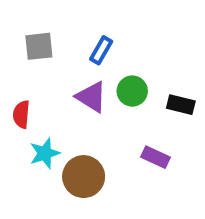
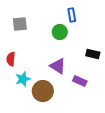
blue rectangle: (101, 50) -> (72, 15), moved, turned -40
green circle: (132, 91) -> (60, 32), moved
purple triangle: (91, 97) -> (58, 66), moved

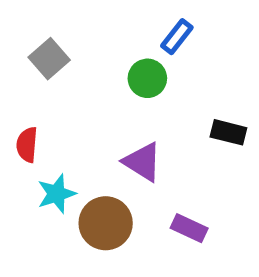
blue rectangle: (72, 15) -> (177, 37), turned 48
gray square: (20, 24) -> (49, 59), turned -35
purple rectangle: (80, 81) -> (189, 228), moved

